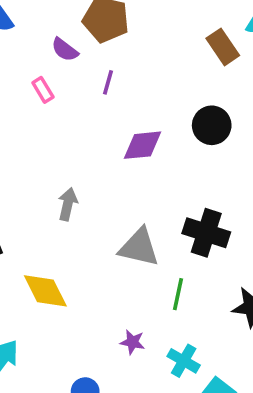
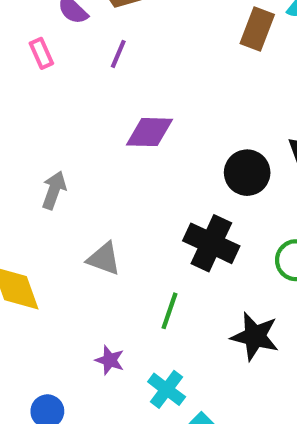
brown rectangle: (223, 47) -> (257, 29), turned 48
black circle: (212, 125) -> (247, 173), moved
gray triangle: (139, 247) -> (104, 259), moved, size x0.7

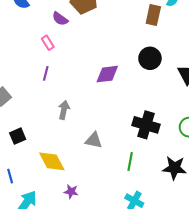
purple line: (118, 54) -> (46, 73), moved
black circle: (247, 173) -> (150, 58), moved
purple star: (110, 360) -> (71, 192), moved

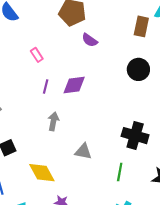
purple semicircle: (60, 19) -> (90, 40), moved
purple line: (46, 73) -> (46, 87), moved
purple diamond: (107, 74) -> (74, 85), moved

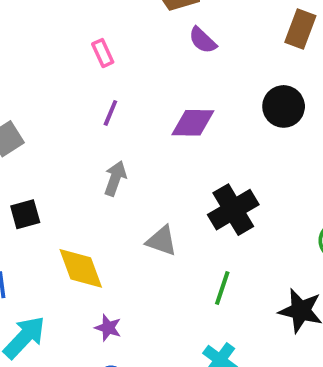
purple diamond: (74, 85) -> (193, 123), moved
black cross: (135, 136) -> (233, 210), moved, turned 35

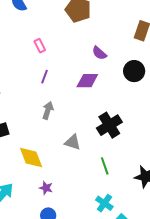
purple semicircle: (203, 40) -> (99, 53), moved
green line: (222, 288) -> (105, 166), turned -36

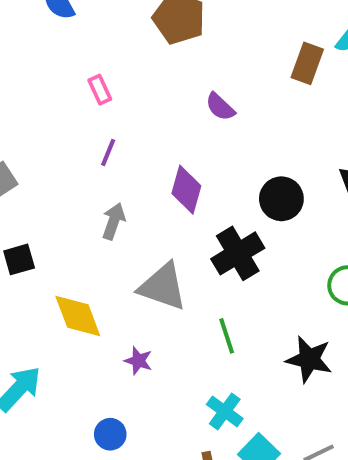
black circle: (134, 71) -> (281, 199), moved
purple diamond: (87, 81) -> (186, 190), moved, turned -75
gray triangle: (73, 142) -> (163, 287), size x1.5
purple star: (46, 188) -> (138, 361), moved

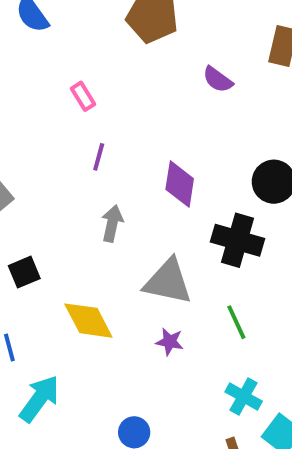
purple semicircle: (220, 107) -> (218, 79), moved
black cross: (238, 253) -> (238, 240), turned -36
purple star: (138, 361) -> (170, 342), moved

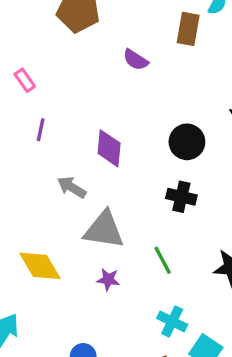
gray arrow: (112, 223) -> (72, 187), moved, turned -68
black cross: (238, 240) -> (181, 197), moved, size x0.7

